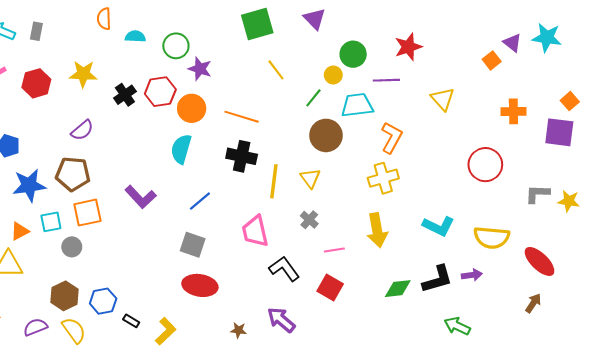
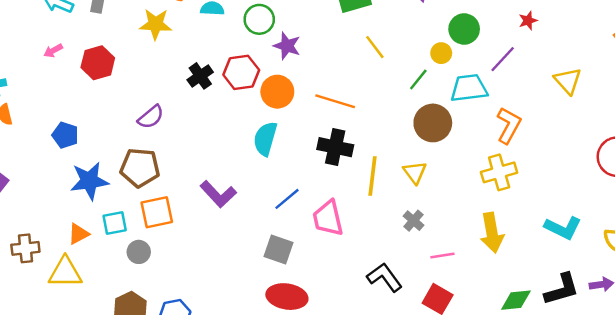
red star: (408, 47) -> (528, 21), size x0.6
yellow star: (83, 74) -> (156, 24), moved
purple line: (386, 80) -> (503, 59), turned -45
pink trapezoid: (255, 231) -> (328, 218), moved

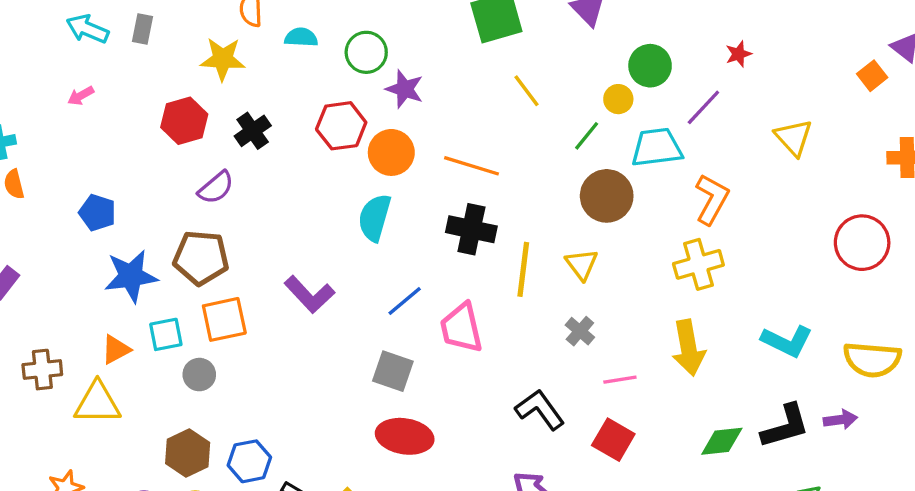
red hexagon: (98, 63) -> (184, 121), moved
black cross: (200, 76) -> (253, 131), moved

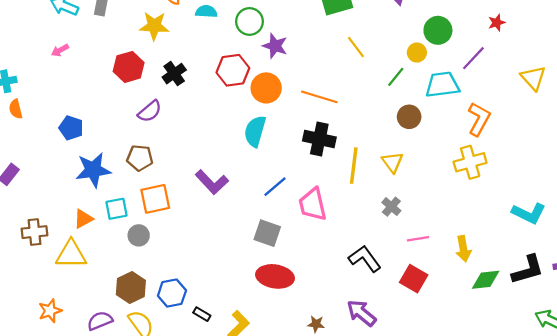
brown circle: (607, 196) -> (409, 117), size x0.7
brown pentagon: (201, 258) -> (140, 158), size x0.7
yellow arrow: (688, 348) -> (463, 249), moved, size x0.7

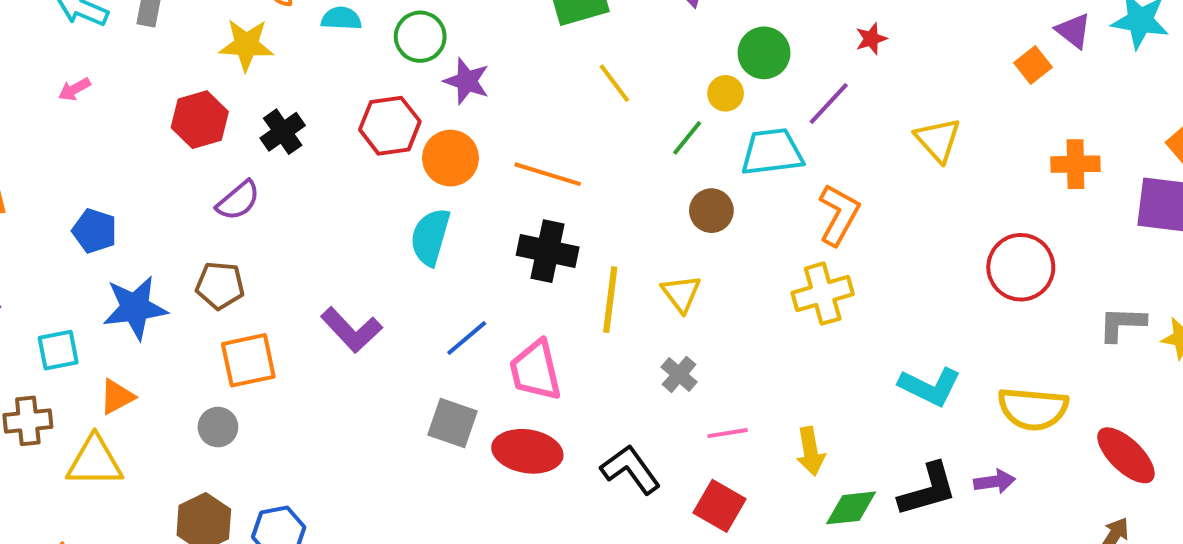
cyan square: (116, 209) -> (58, 350), moved
red ellipse: (275, 276) -> (527, 451), moved

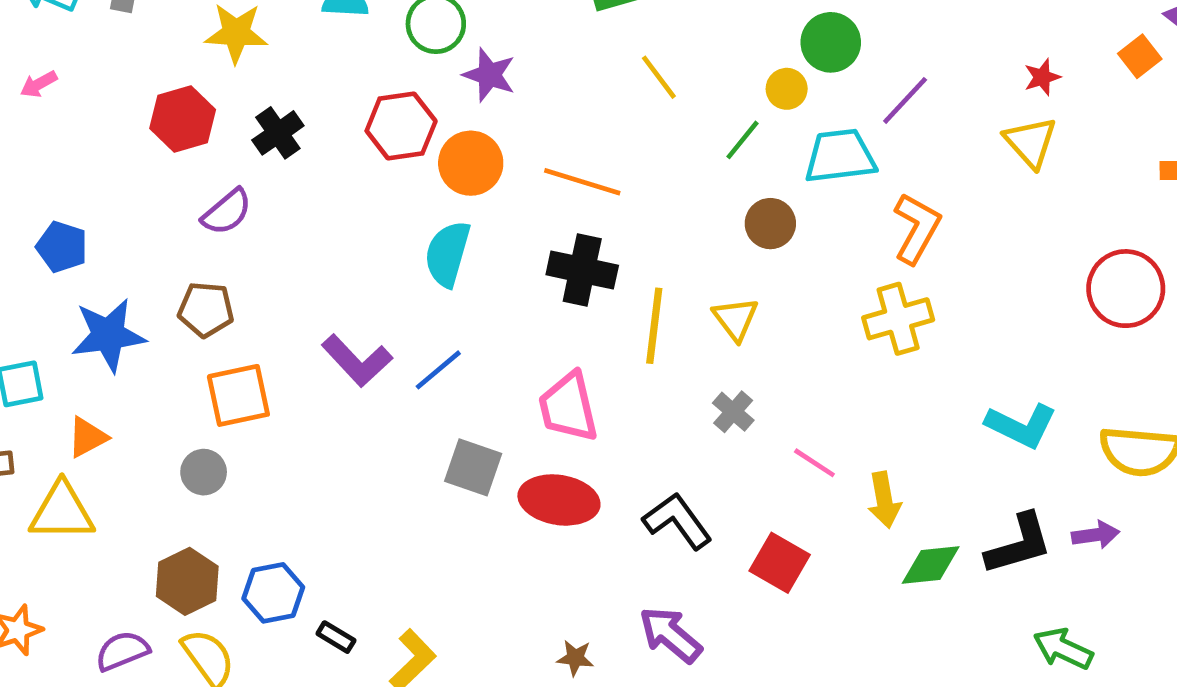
red star: (871, 39) -> (1042, 77), moved
blue line: (467, 338) -> (438, 370), moved
pink line: (728, 433) -> (814, 463), moved, turned 42

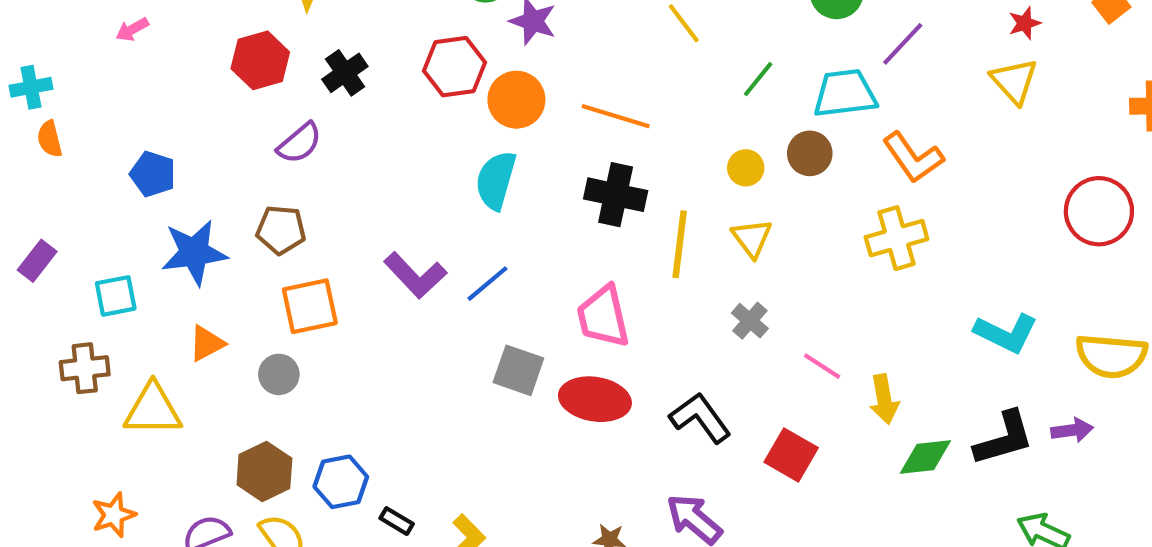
yellow circle: (787, 89) -> (746, 168), moved
brown circle: (770, 224) -> (810, 153), moved
orange L-shape: (917, 228) -> (913, 158), turned 116
orange triangle: (87, 437) -> (207, 343), moved

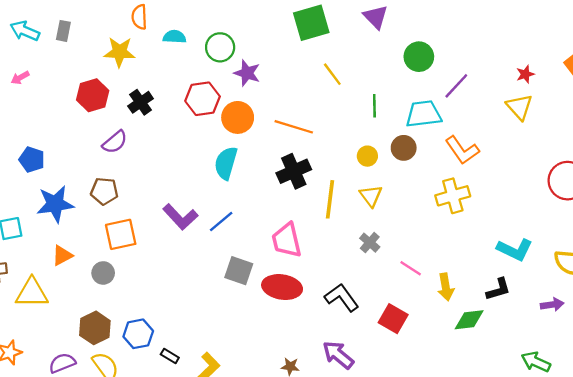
green line: (758, 79) -> (374, 106), turned -40
black cross: (616, 195) -> (294, 171), turned -36
black L-shape: (1004, 438) -> (498, 289), moved, size x0.7

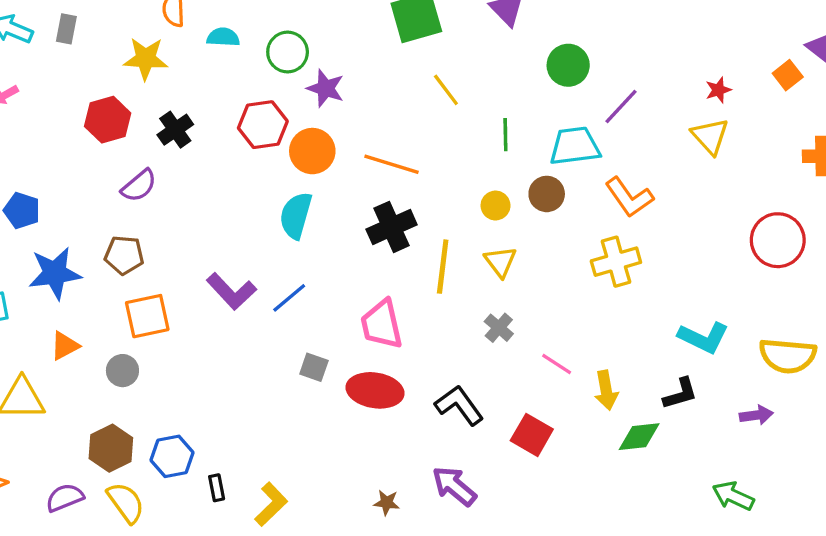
gray square: (239, 271) -> (314, 367), size x0.7
black rectangle: (170, 356) -> (217, 488), turned 48

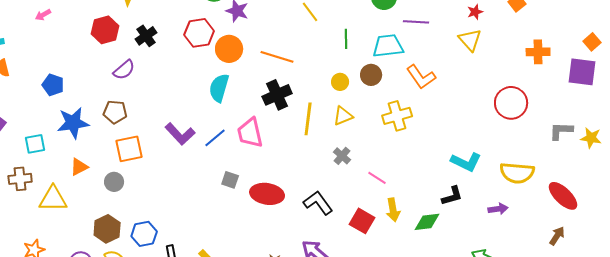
purple line: (621, 106) -> (416, 22), turned 50
yellow triangle: (500, 262) -> (343, 116), turned 45
yellow cross: (616, 262) -> (397, 116), moved
pink trapezoid: (382, 324) -> (250, 133), moved
yellow arrow: (606, 390) -> (393, 210), moved

